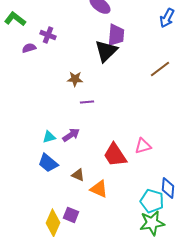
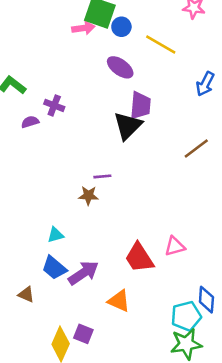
brown star: (75, 79) -> (88, 196), moved
purple line: (87, 102) -> (102, 176), moved
purple arrow: (71, 135) -> (83, 273), moved, size x1.4
brown triangle: (78, 175) -> (26, 295), moved
cyan pentagon: (152, 201) -> (186, 316), turned -30

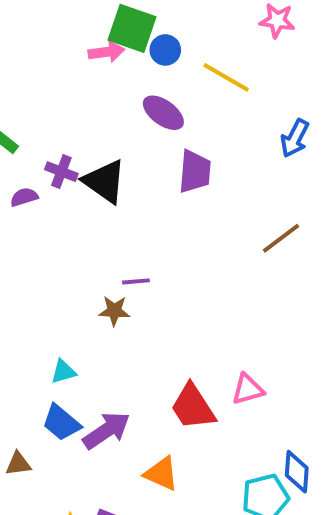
black triangle: (128, 126) -> (105, 181), moved, turned -40
brown triangle: (26, 295) -> (18, 464), turned -30

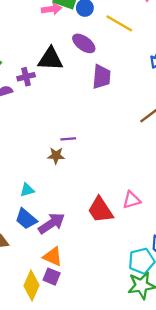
purple cross: (61, 172) -> (26, 77), turned -35
black triangle: (105, 181) -> (50, 59), moved, turned -32
orange triangle: (161, 474) -> (53, 257), moved

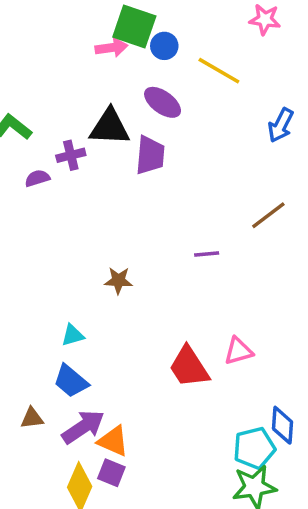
purple trapezoid: (102, 77) -> (150, 155), moved
purple line: (68, 139) -> (207, 254), moved
purple arrow: (52, 223) -> (83, 427), moved

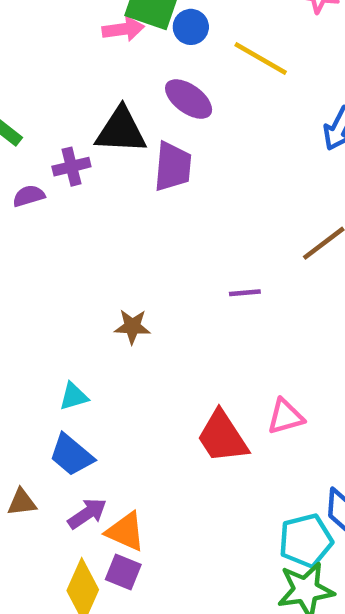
purple arrow: (83, 427) -> (87, 514), size x0.7

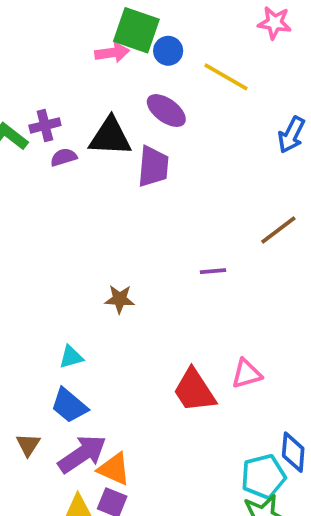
purple cross: (71, 167) -> (45, 125), moved
purple semicircle: (29, 196) -> (64, 157), moved
brown triangle: (22, 502) -> (28, 445), turned -50
purple arrow: (87, 514) -> (82, 454), size x1.5

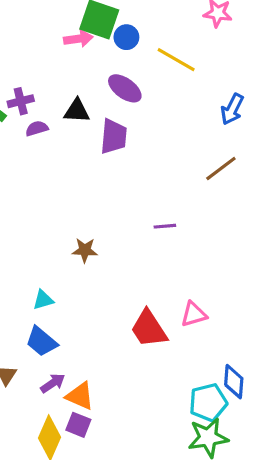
black triangle: (110, 137) -> (77, 111), size x0.7
brown line: (278, 230) -> (221, 168), moved
purple arrow: (82, 454) -> (53, 383), size x0.6

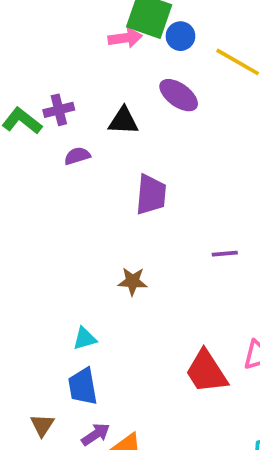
purple semicircle: (37, 128) -> (77, 156), moved
purple trapezoid: (114, 136) -> (151, 195), moved
blue trapezoid: (42, 341) -> (83, 386), turned 40

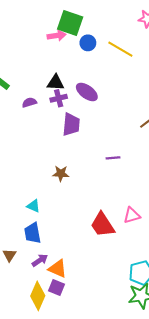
blue circle: (180, 36) -> (88, 43), moved
purple ellipse: (179, 95) -> (87, 92), moved
purple cross: (59, 110) -> (59, 98), moved
cyan triangle: (85, 338) -> (34, 206), turned 40

